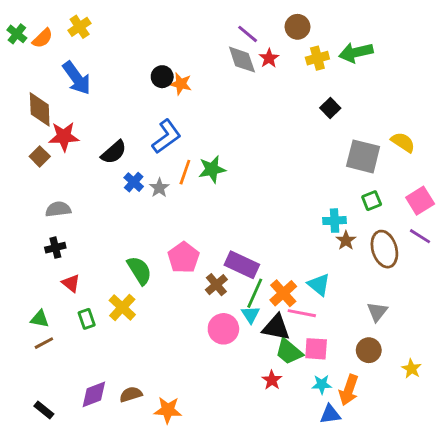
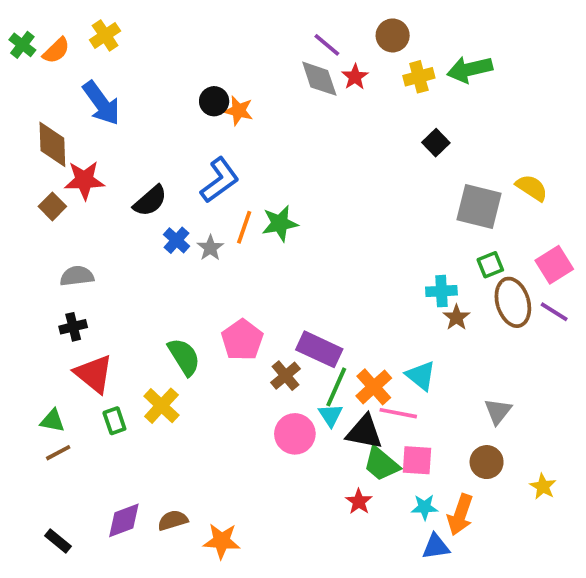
brown ellipse: (384, 249) -> (513, 302), moved
red triangle: (71, 283) -> (94, 374), size x1.6

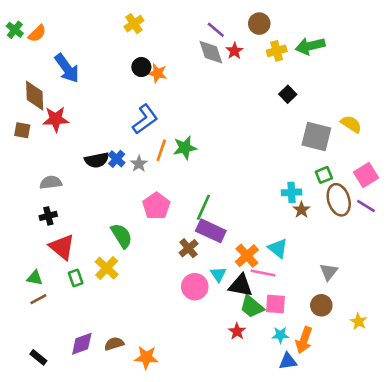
yellow cross: (105, 35) -> (134, 24), moved
black semicircle: (150, 201) -> (97, 160), moved, turned 30
brown square: (52, 206) -> (22, 130), moved, turned -35
pink pentagon: (242, 340) -> (156, 206), moved
green line: (336, 387) -> (203, 207), moved

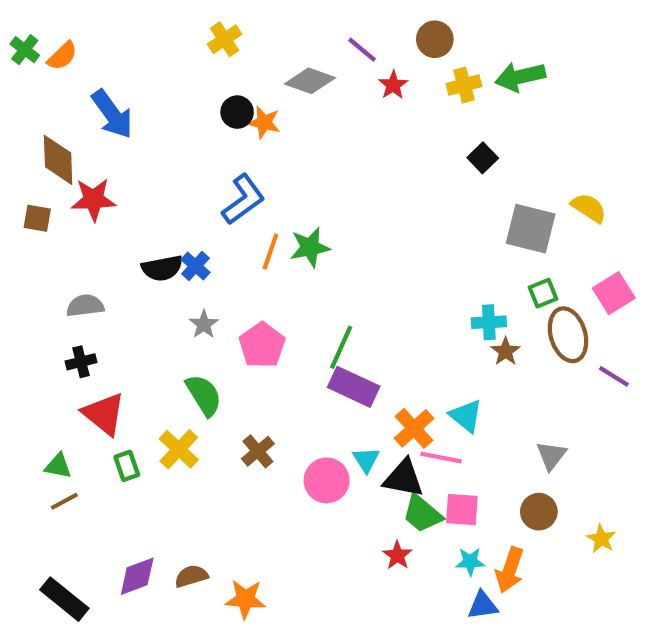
gray diamond: (211, 52) -> (310, 81), moved, turned -52
gray star: (139, 164) -> (204, 324), moved
purple line: (366, 206) -> (614, 376), moved
brown cross: (189, 248) -> (258, 451), moved
black rectangle: (38, 357) -> (64, 599), size x1.6

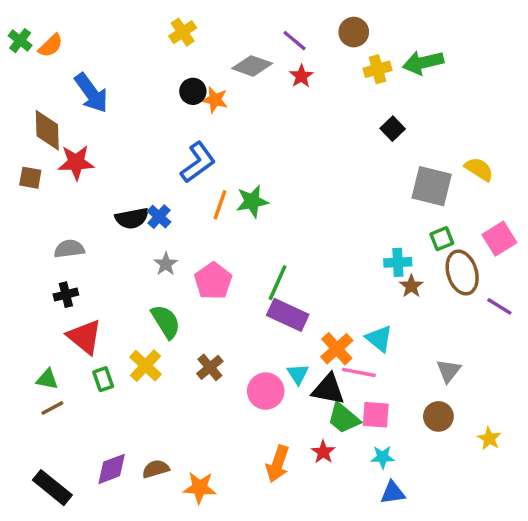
red star: (393, 85) -> (301, 76), moved
orange arrow: (510, 570) -> (278, 464), moved

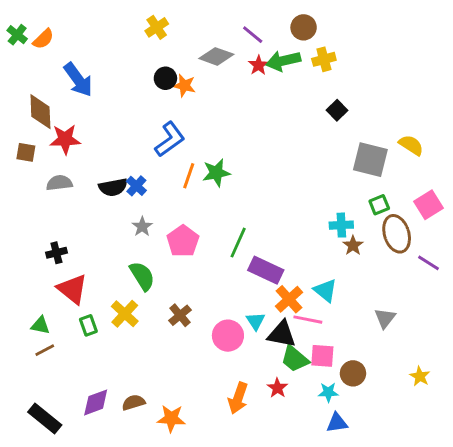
green arrow: (423, 63) -> (283, 61), moved
gray semicircle: (69, 249) -> (59, 183), moved
purple rectangle: (288, 315) -> (266, 270), moved
brown circle: (438, 416) -> (353, 373), moved

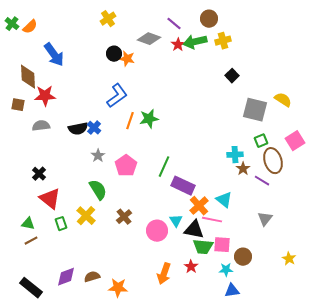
black cross: (56, 253) -> (39, 174), turned -32
purple line: (429, 263) -> (262, 181), moved
green trapezoid: (295, 359) -> (203, 247), turned -35

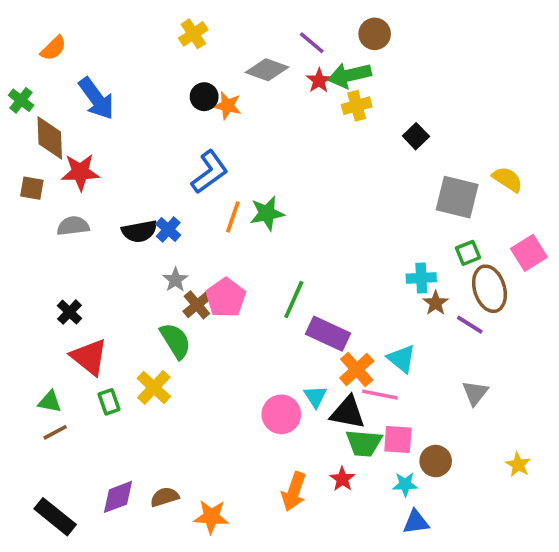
green cross: (12, 24) -> (21, 100), moved
yellow cross: (223, 41) -> (357, 106), moved
brown cross: (124, 217) -> (197, 305), moved

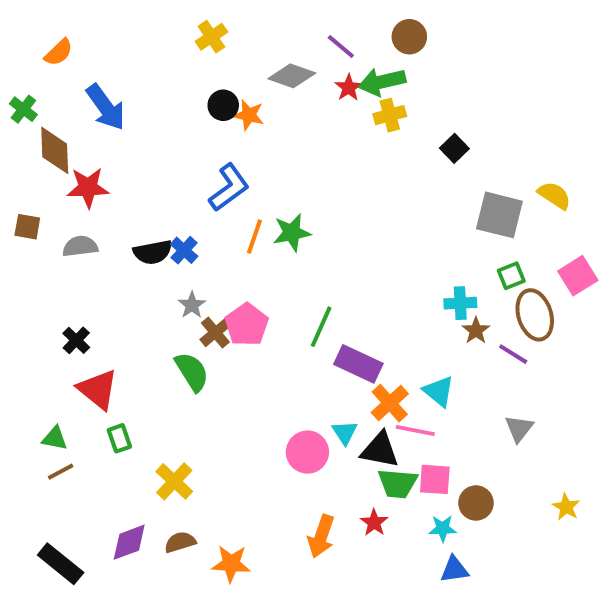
brown square: (32, 188) -> (27, 227), moved
yellow cross: (154, 387) -> (174, 481), moved

